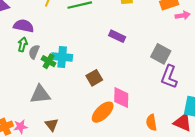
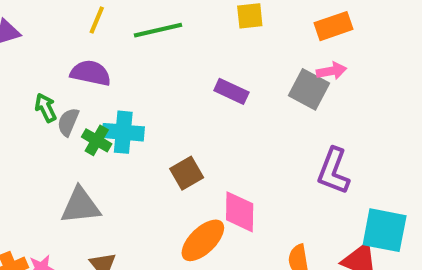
pink arrow: (183, 15) -> (331, 71), moved
purple semicircle: (24, 26) -> (91, 73), moved
green arrow: (23, 45) -> (46, 108), turned -40
gray square: (161, 54) -> (309, 89), moved

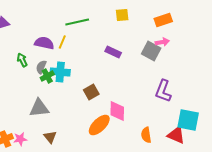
yellow line: (97, 20) -> (62, 42), moved
gray semicircle: (68, 122) -> (41, 67), moved
green cross: (97, 140) -> (47, 76), turned 32

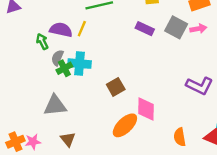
gray square: (151, 51) -> (176, 27), moved
purple rectangle: (113, 52) -> (145, 29), moved
green arrow: (22, 60) -> (42, 41), moved
purple L-shape: (163, 91) -> (200, 86), turned -85

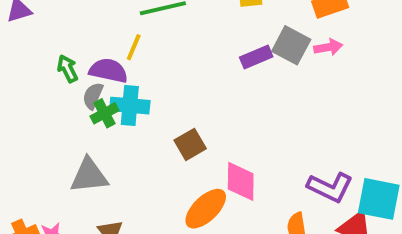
purple rectangle: (145, 29) -> (256, 57), moved, turned -48
purple semicircle: (61, 30) -> (108, 71), moved
purple L-shape: (200, 86) -> (330, 187), moved

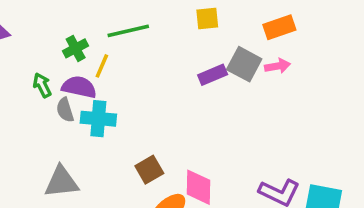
gray semicircle: (93, 96) -> (65, 110), turned -40
green cross: (105, 113) -> (76, 48), moved
brown square: (190, 144) -> (149, 170), moved

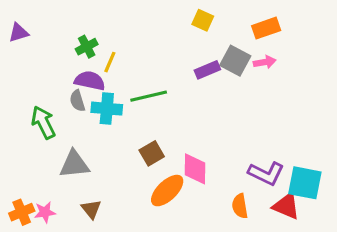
yellow square: (207, 19) -> (203, 20), turned 30
green line: (128, 31) -> (149, 96), moved
green arrow: (42, 85) -> (43, 122), moved, size x1.5

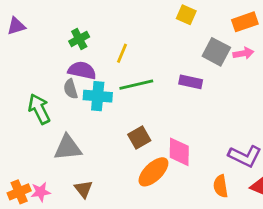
yellow line: (110, 62) -> (122, 53), moved
purple rectangle: (207, 70) -> (191, 82), moved, turned 35

